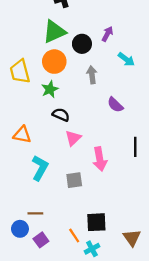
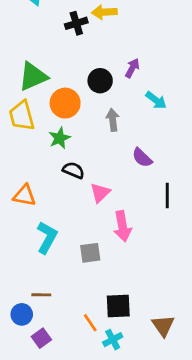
green triangle: (54, 32) -> (33, 77), moved
pink triangle: (73, 138) -> (100, 193), moved
black line: (135, 147) -> (167, 195), moved
purple square: (41, 240) -> (41, 338), moved

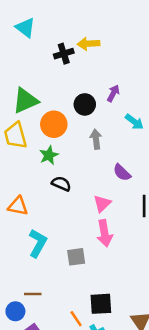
pink triangle: (100, 193) -> (102, 204), moved

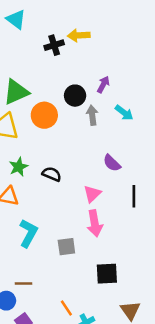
gray arrow: (96, 139) -> (92, 115), moved
green star: (49, 155) -> (19, 167), moved
black square: (101, 304) -> (107, 274), moved

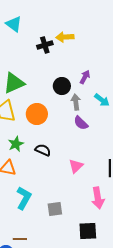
orange circle: (44, 115) -> (37, 114), moved
purple semicircle: (112, 163) -> (81, 123), moved
pink arrow: (95, 223) -> (98, 198), moved

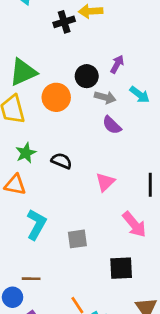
gray arrow: (76, 102) -> (105, 97), turned 112
orange circle: (37, 114) -> (56, 97), moved
pink arrow: (98, 198) -> (134, 224), turned -30

